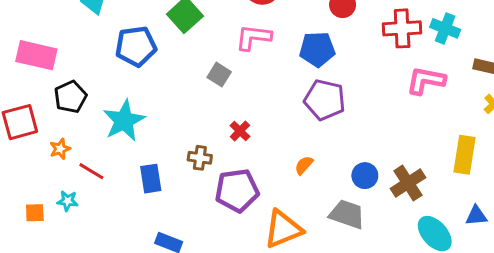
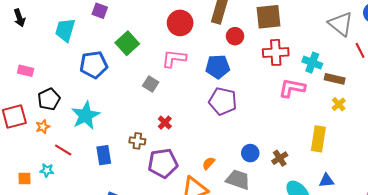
cyan cross: (445, 28) -> (312, 63), moved
pink rectangle: (36, 55) -> (26, 71), size x0.6
orange star: (60, 149) -> (43, 127), moved
orange semicircle: (304, 165) -> (209, 163), moved
brown cross: (408, 183) -> (280, 158), size x0.7

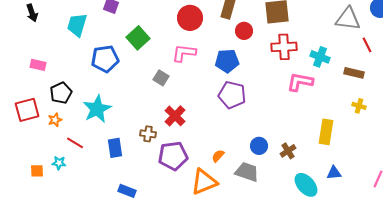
gray triangle: (341, 24) -> (348, 19), turned -32
brown rectangle: (335, 79) -> (354, 73), moved
yellow cross: (339, 104) -> (359, 106), moved, turned -32
red cross: (165, 123) -> (175, 116), size x1.5

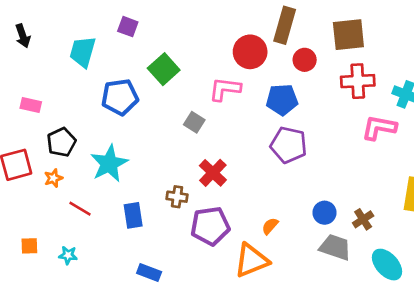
red circle: (190, 18) -> (250, 52), moved
cyan star: (59, 163) -> (68, 255), moved
gray trapezoid: (247, 172) -> (335, 247), moved

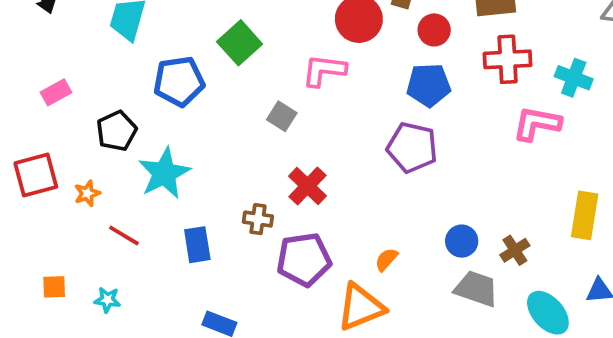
blue pentagon: (282, 100) -> (429, 85), moved
pink rectangle: (31, 105) -> (56, 92), turned -42
black pentagon: (61, 142) -> (117, 131), moved

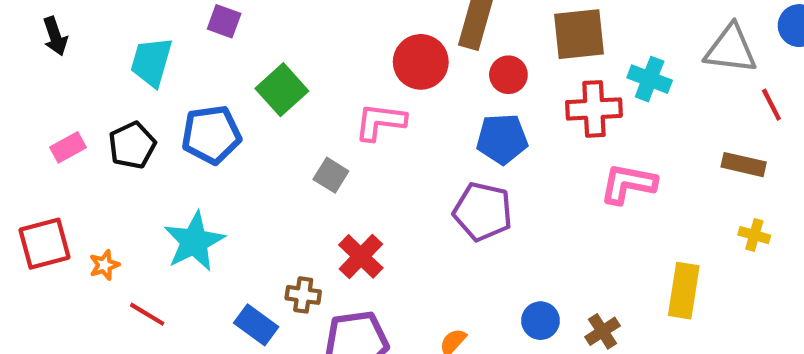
cyan cross: (574, 78) -> (650, 79), moved
black pentagon: (117, 131) -> (132, 145), moved
blue rectangle: (197, 245) -> (256, 325), moved, turned -45

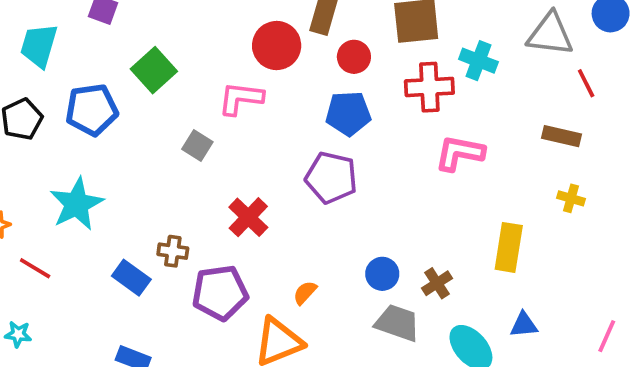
red cross: (361, 256) -> (248, 217), moved

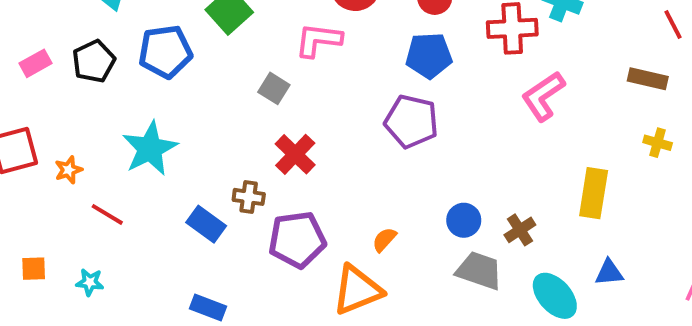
pink L-shape: (460, 153) -> (543, 96), turned -45
red cross: (248, 217) -> (295, 154), moved

